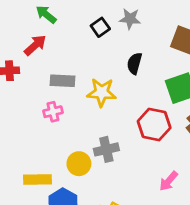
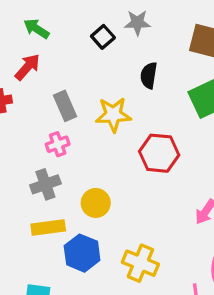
gray rectangle: (63, 81) -> (65, 106), turned 70
red hexagon: (154, 125) -> (159, 153), moved
gray cross: (106, 149) -> (45, 184), moved

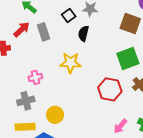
black semicircle: (149, 75) -> (83, 34), moved
gray rectangle: (65, 106) -> (43, 32), moved
red hexagon: (159, 153) -> (110, 89), moved

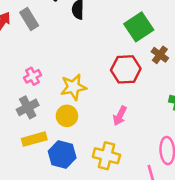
yellow star: (70, 63) -> (73, 87), moved
pink arrow: (120, 126) -> (120, 116), moved

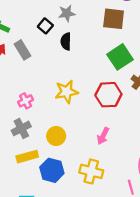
yellow star: (73, 87) -> (67, 92), moved

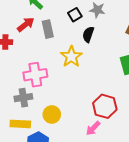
yellow star: (67, 92) -> (71, 57), moved, turned 30
red hexagon: (108, 95) -> (105, 106), moved
pink cross: (26, 101) -> (35, 75), size x1.6

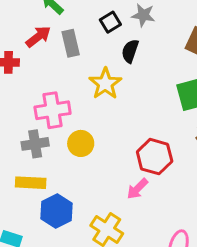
yellow circle: (52, 114) -> (81, 143), moved

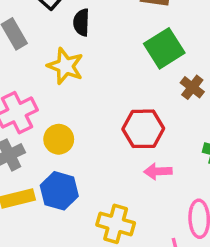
pink arrow: (137, 189) -> (158, 171), moved, turned 60
blue hexagon: (56, 211) -> (59, 191), moved

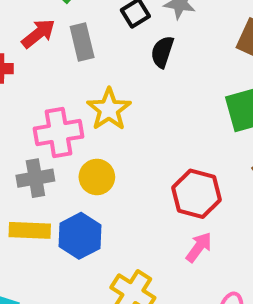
yellow star: (65, 66) -> (109, 109), moved
pink arrow: (158, 171) -> (199, 247), turned 112

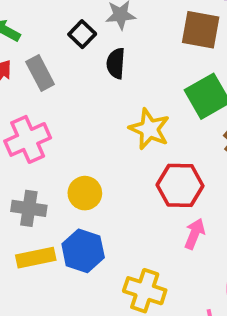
yellow star: (109, 109) -> (149, 129), moved
pink cross: (58, 133) -> (28, 139), moved
gray cross: (35, 178) -> (29, 208), turned 32

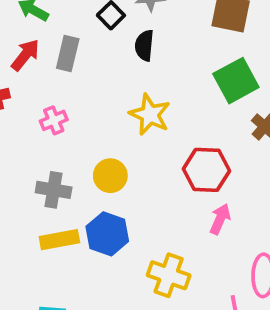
gray rectangle: (40, 73) -> (68, 54), turned 40
yellow star: (149, 129) -> (150, 115), moved
pink cross: (28, 139) -> (54, 120), size x0.6

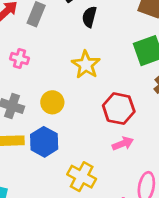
pink cross: (54, 120) -> (19, 58), turned 30
pink arrow: (220, 219) -> (123, 144), turned 36

